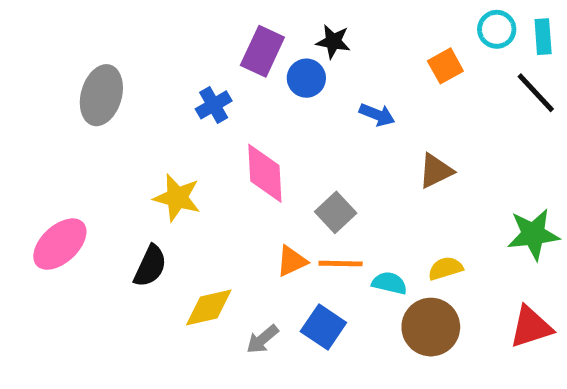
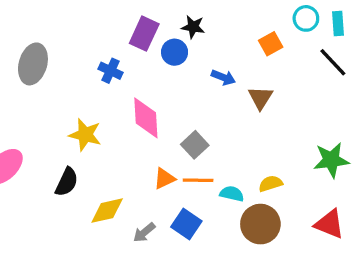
blue cross: (214, 105) -> (110, 71), turned -35
brown triangle: (436, 171) -> (260, 98), moved, turned -32
red triangle: (531, 327) -> (330, 224), turned 40

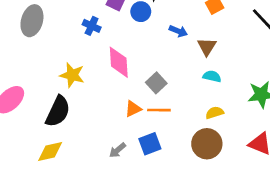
black semicircle: (67, 182) -> (58, 111), size x1.4
cyan semicircle: (232, 194) -> (212, 76), moved
yellow diamond: (107, 211) -> (50, 152), moved
blue square: (186, 224) -> (150, 144), turned 35

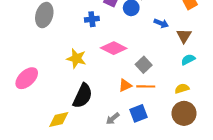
blue cross: (92, 26) -> (92, 19), turned -32
pink diamond: (119, 62) -> (114, 48), turned -60
cyan semicircle: (212, 76) -> (188, 60), turned -40
black semicircle: (58, 111) -> (83, 96), moved
yellow semicircle: (215, 113) -> (182, 89), moved

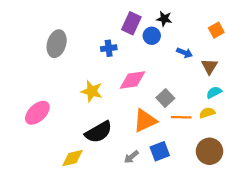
pink diamond: (114, 48) -> (132, 80), turned -35
orange triangle: (125, 85) -> (145, 121), size x1.6
orange line: (146, 86) -> (181, 117), moved
yellow semicircle: (182, 89) -> (207, 113), moved
black semicircle: (83, 96) -> (99, 132), turned 35

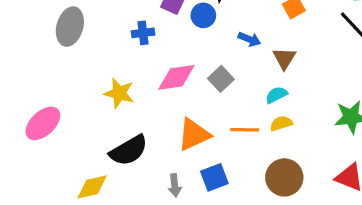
cyan semicircle: (214, 92) -> (276, 95), moved
gray square: (165, 98) -> (221, 79), moved
gray arrow: (131, 157) -> (175, 185), turned -56

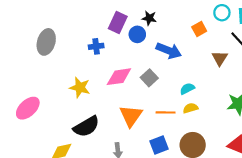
blue arrow: (249, 39) -> (169, 51), size x1.6
brown triangle: (284, 58) -> (220, 58), moved
orange triangle: (194, 135) -> (131, 116), turned -30
blue square: (214, 177) -> (159, 145), moved

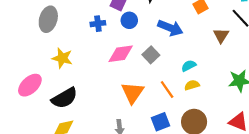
blue circle: (137, 34) -> (129, 20), moved
yellow star: (80, 88) -> (62, 58), moved
orange line: (166, 112) -> (167, 89), turned 54
black semicircle: (86, 127) -> (64, 98), moved

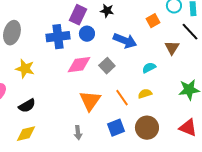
blue cross: (98, 24) -> (58, 37), size x1.6
cyan semicircle: (189, 66) -> (149, 68), moved
black semicircle: (64, 98) -> (27, 106), size x0.7

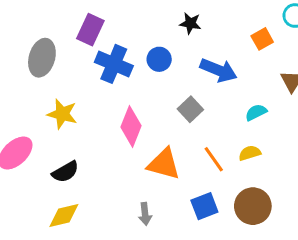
purple rectangle: (78, 15) -> (90, 30), moved
blue cross: (58, 37) -> (114, 64), turned 30
pink diamond: (79, 65) -> (131, 126), moved, turned -60
orange triangle: (90, 101) -> (164, 164), turned -50

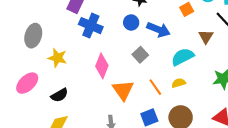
gray ellipse: (42, 58) -> (33, 36), moved
blue circle: (159, 59) -> (131, 22), moved
cyan semicircle: (256, 112) -> (183, 57), size x1.6
orange triangle: (164, 164) -> (123, 90), turned 40

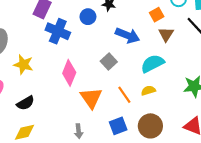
blue circle: (131, 22) -> (88, 17), moved
brown triangle: (206, 37) -> (166, 34), moved

